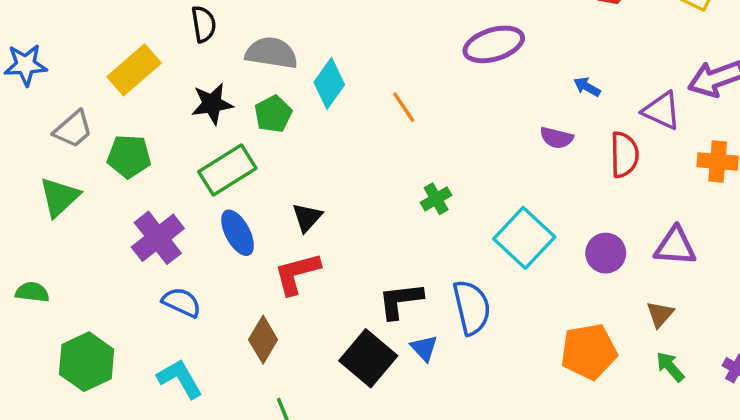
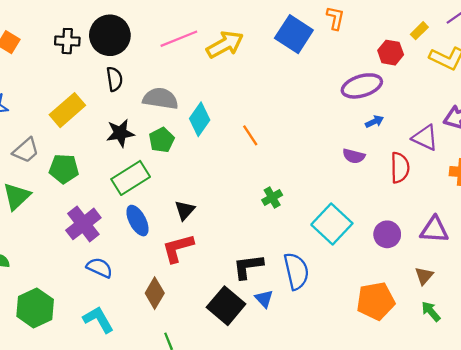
purple ellipse: (494, 44) -> (362, 86), moved
blue arrow: (587, 87) -> (375, 122), turned 126

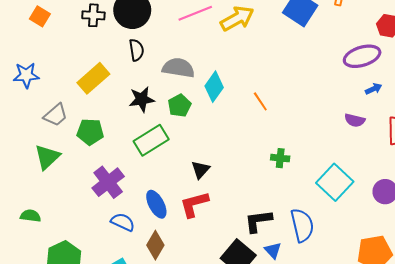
green cross: (272, 198) -> (280, 158), turned 36
blue ellipse: (137, 221) -> (156, 204), moved
brown diamond: (155, 293) -> (155, 245), moved

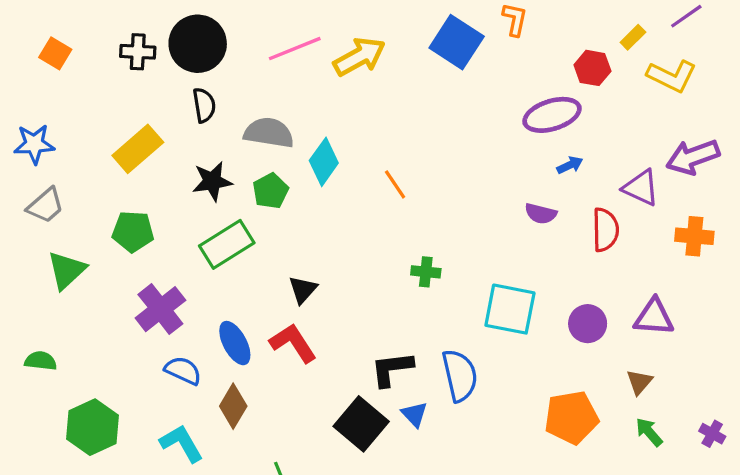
gray trapezoid: (56, 115) -> (46, 206), moved
cyan square: (335, 182) -> (510, 309), turned -32
red L-shape: (194, 204) -> (293, 343), turned 72

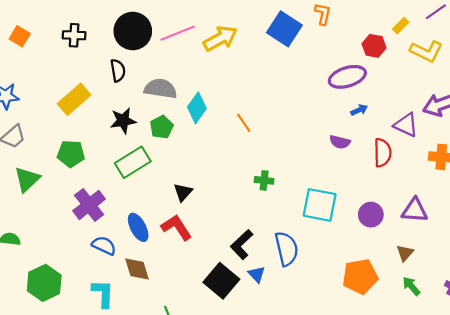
black circle: (198, 44) -> (133, 31), moved
black L-shape: (392, 369) -> (242, 244), turned -36
brown diamond: (233, 406) -> (137, 269), turned -48
cyan L-shape: (181, 443) -> (103, 294), turned 32

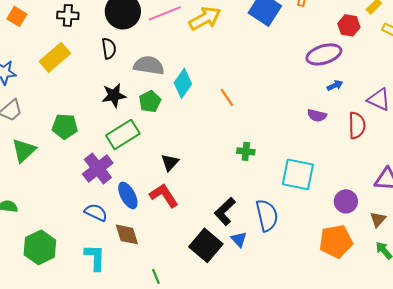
yellow rectangle: (74, 99) -> (55, 57), moved
purple cross: (89, 205) -> (98, 168), moved
purple circle: (371, 215) -> (346, 201), moved

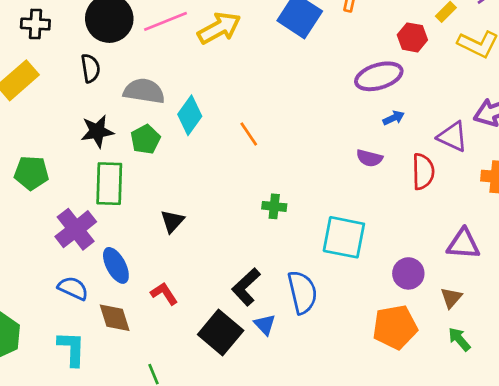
green rectangle: (123, 134) -> (109, 184), turned -56
red L-shape: (164, 195) -> (164, 294), moved, size x0.7

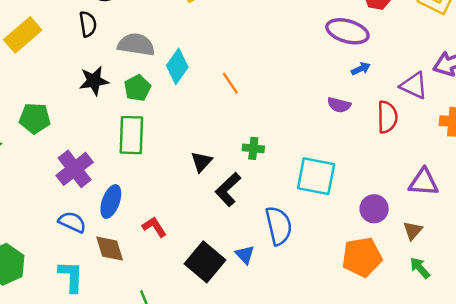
purple ellipse: (379, 76) -> (347, 31), turned 33
green rectangle: (109, 184) -> (131, 135), moved
black triangle: (172, 221) -> (201, 162), moved
blue ellipse: (116, 265) -> (111, 202), turned 48
black L-shape: (246, 287) -> (228, 189), moved

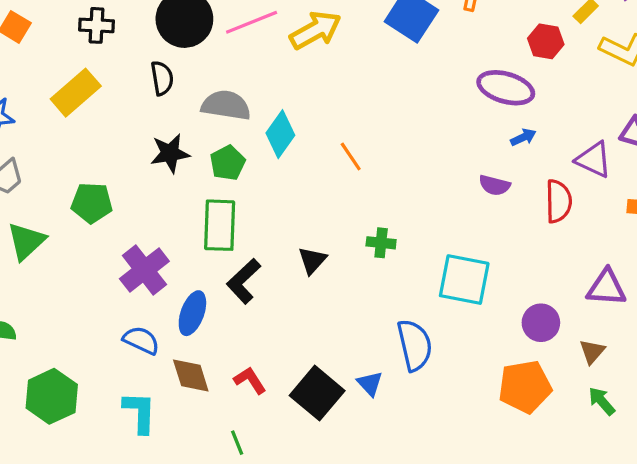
black L-shape: (228, 189) -> (244, 281), moved
red L-shape: (154, 227) -> (250, 380), moved

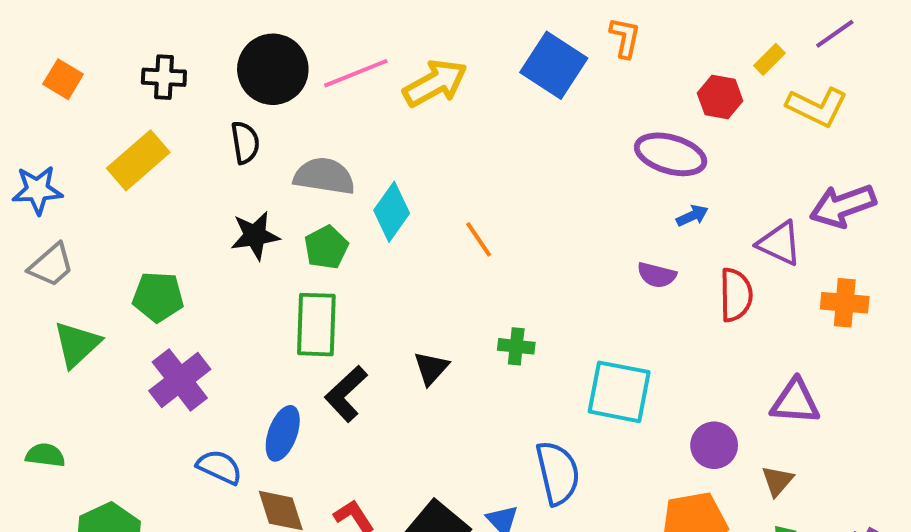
purple cross: (144, 270) -> (180, 380), moved

